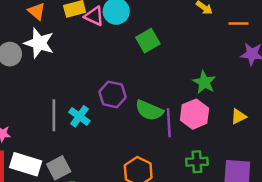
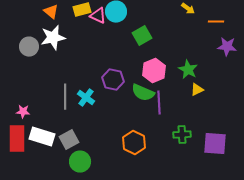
white star: (39, 43) -> (53, 38), turned -30
pink hexagon: (194, 114) -> (154, 71), moved
yellow triangle: (239, 116) -> (197, 90), moved

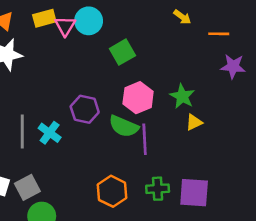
pink triangle: (98, 16) -> (65, 26), turned 36
green cross: (182, 135) -> (158, 189), moved
purple square: (215, 144) -> (194, 193), moved

